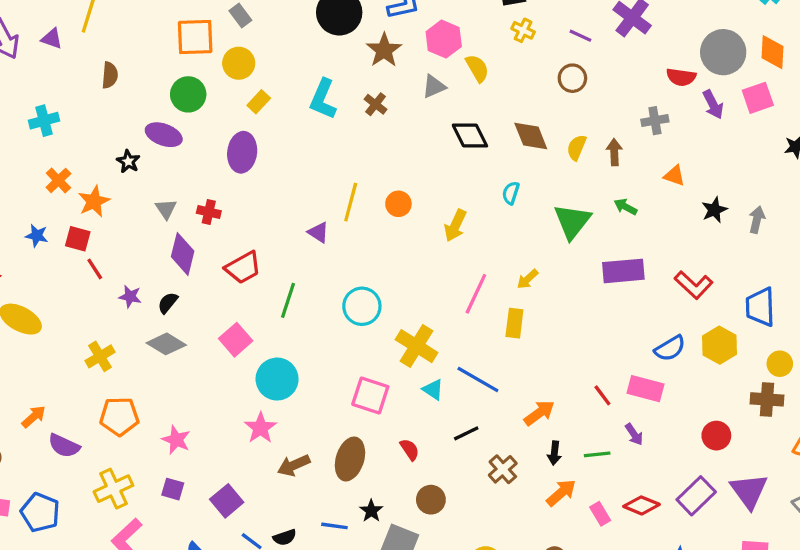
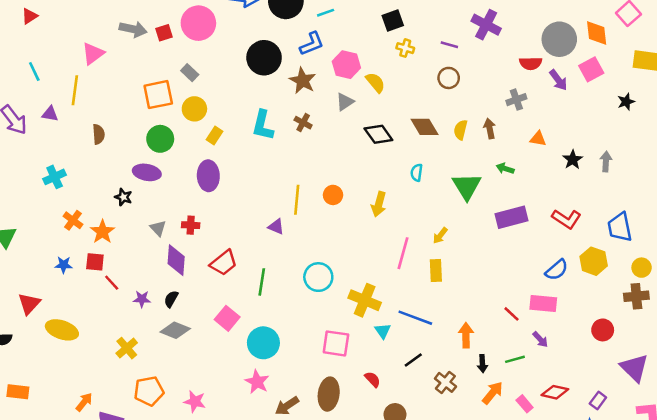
cyan triangle: (433, 389) -> (383, 331), turned 30
orange arrow: (539, 413) -> (466, 335), turned -45
purple rectangle: (696, 496) -> (598, 401), moved, size x0.6

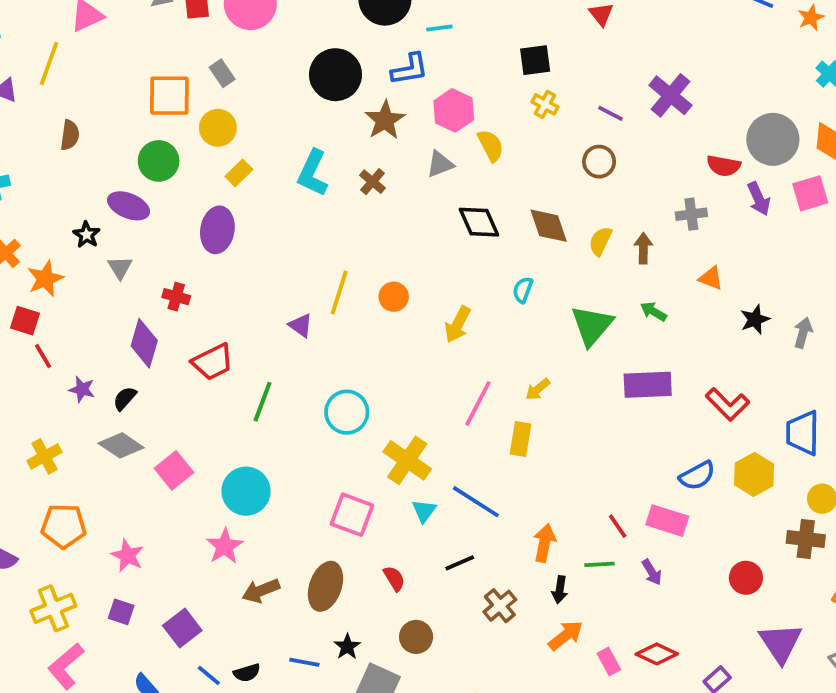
gray triangle: (158, 228) -> (120, 268), moved
pink square: (227, 318) -> (174, 470), moved
green line: (515, 359) -> (600, 564), moved

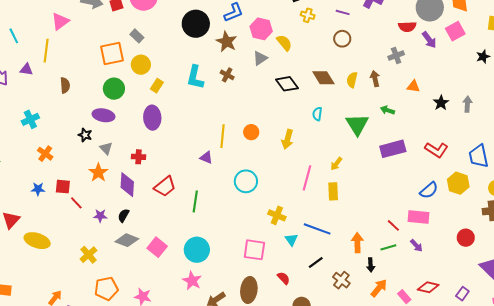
orange star: (45, 279) -> (98, 173), moved
cyan circle: (347, 412) -> (246, 181), moved
yellow cross: (407, 460) -> (277, 215), size x0.7

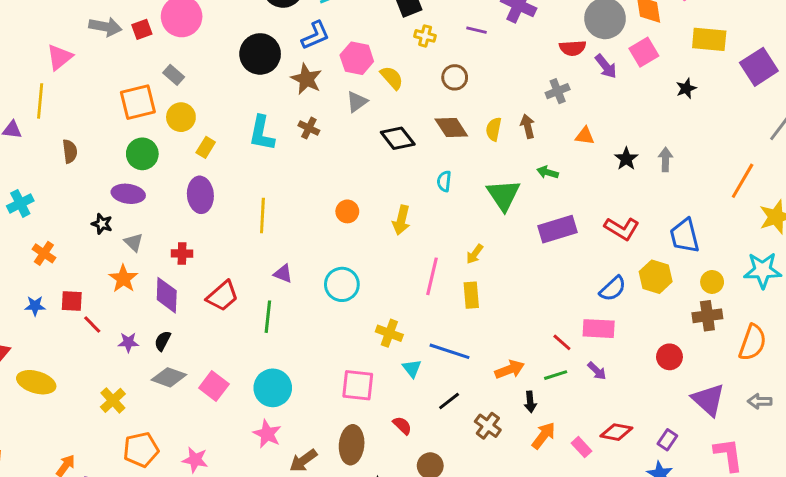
brown circle: (342, 39) -> (455, 77), moved
yellow line: (222, 136) -> (262, 216), moved
purple triangle: (206, 158) -> (283, 274), moved
orange arrow: (357, 243) -> (510, 369), turned 72

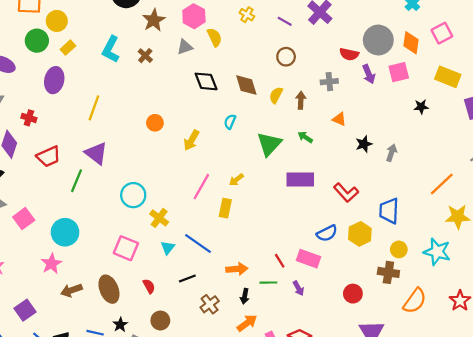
brown circle: (455, 77) -> (286, 57), moved
green circle: (142, 154) -> (37, 41), moved
purple triangle: (283, 274) -> (96, 153), size x1.6
cyan circle: (342, 284) -> (133, 195), moved
brown ellipse: (352, 445) -> (109, 289), turned -44

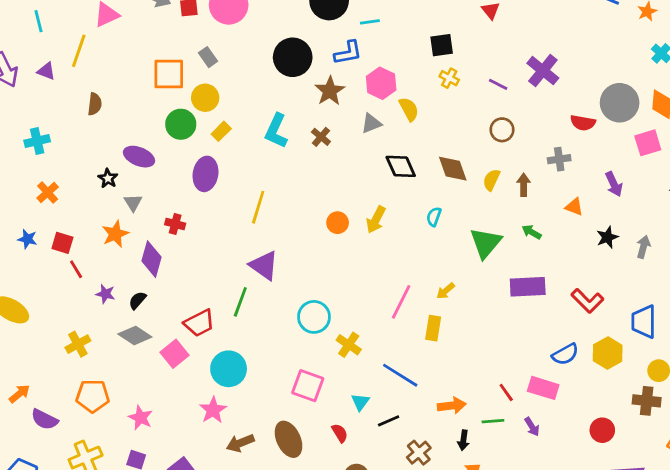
purple arrow: (369, 74) -> (614, 184), moved
yellow arrow: (191, 140) -> (376, 220), moved
red trapezoid: (49, 157) -> (199, 323), moved
cyan triangle: (168, 248) -> (360, 402), moved

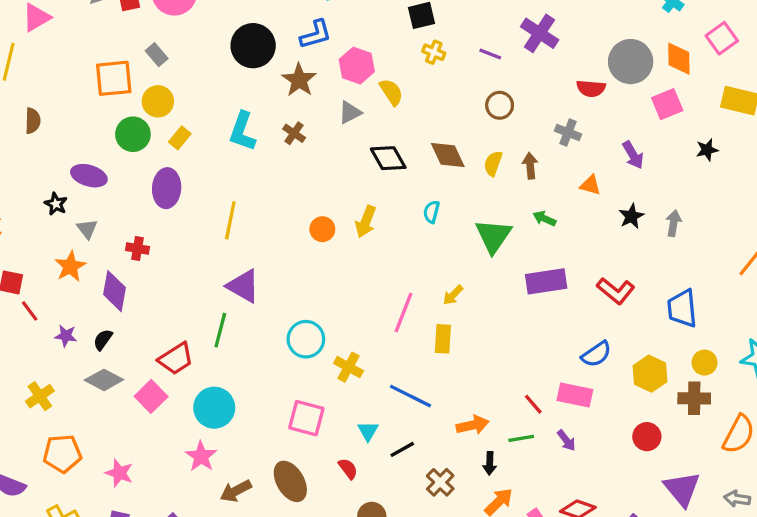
gray cross: (559, 159) -> (568, 133), turned 35
yellow hexagon: (608, 353) -> (650, 374), moved

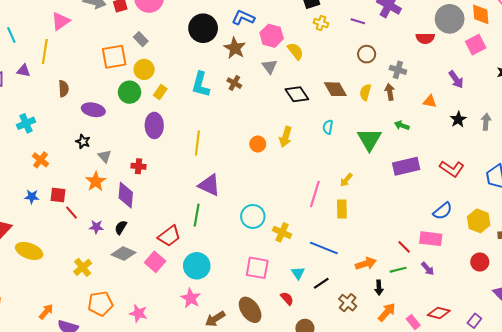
blue L-shape: (316, 34) -> (243, 18), turned -135
gray triangle: (350, 112) -> (270, 67), turned -35
gray cross: (568, 133) -> (398, 70), moved
purple ellipse: (89, 176) -> (93, 110), moved

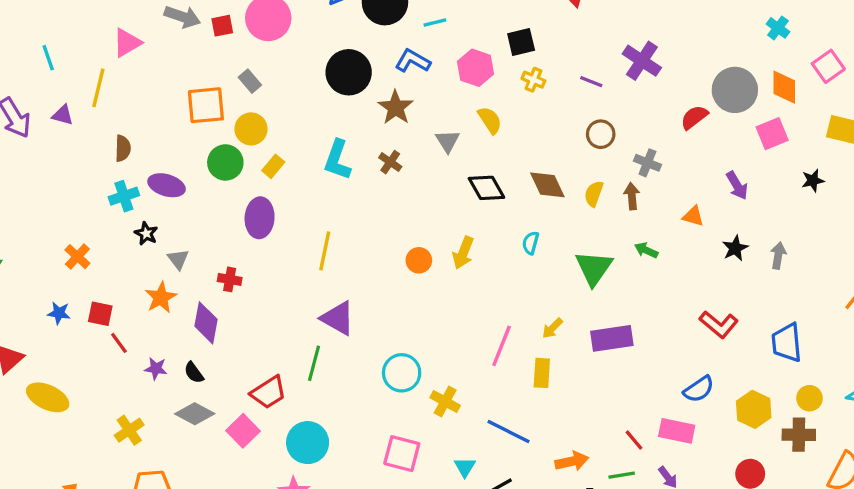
pink hexagon: (272, 36) -> (475, 68), moved
red semicircle: (425, 38) -> (694, 117), turned 138
cyan cross: (26, 123) -> (124, 196), moved
purple rectangle: (406, 166) -> (612, 338), moved
black semicircle: (121, 227) -> (194, 373), turned -72

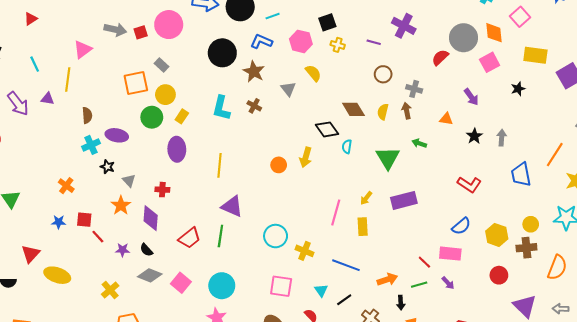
black diamond: (486, 188) -> (327, 129), moved
blue trapezoid: (787, 343) -> (521, 175), moved
red trapezoid: (268, 392) -> (190, 238), moved

